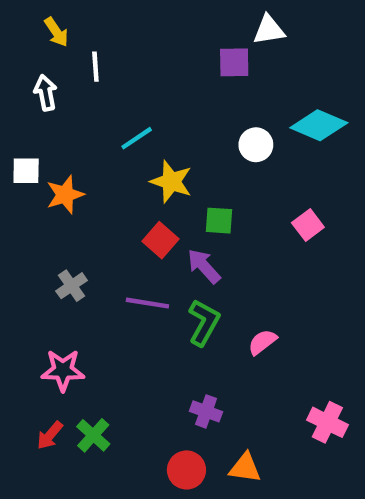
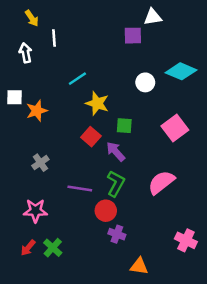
pink square: (308, 225) -> (175, 128), size x1.5
purple line: (147, 303) -> (80, 188), moved
pink semicircle: (262, 342) -> (161, 182), moved, size x1.6
red circle: (186, 470) -> (106, 211), moved

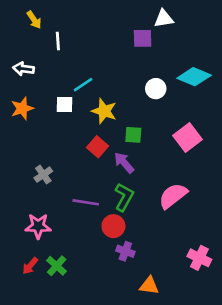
white arrow: (26, 53) -> (24, 69), moved, turned -72
white square: (14, 97) -> (65, 104), moved
orange star: (37, 111) -> (22, 108), moved

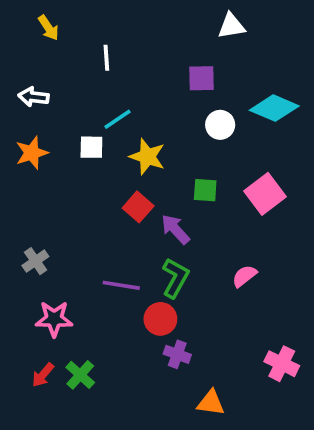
purple square: (143, 38) -> (201, 78), moved
white line: (58, 41) -> (106, 58), moved
green square: (133, 135) -> (205, 190), moved
gray cross: (43, 175) -> (35, 261), moved
pink semicircle: (173, 196) -> (244, 276), size x0.6

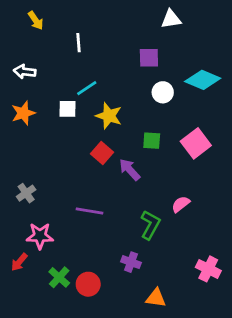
green L-shape: (175, 278) -> (150, 225), moved
red circle: (160, 319) -> (88, 284), moved
red arrow: (43, 375) -> (19, 262), moved

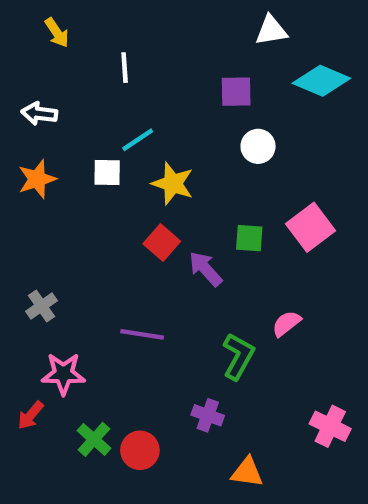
cyan diamond: (203, 80) -> (321, 81), moved
green square: (152, 141) -> (249, 238), moved

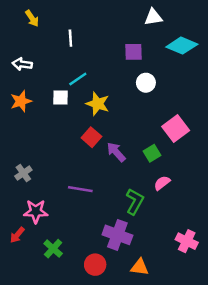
green square: (249, 238) -> (152, 153), moved, turned -35
purple cross: (208, 415) -> (117, 235), size x1.6
red circle: (140, 450) -> (95, 265), moved

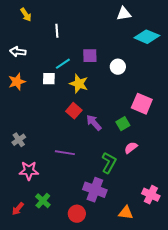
purple square: (134, 52) -> (90, 56), moved
pink square: (176, 128) -> (142, 104), turned -30
red arrow: (17, 235) -> (18, 209), moved
orange triangle: (140, 267) -> (126, 213), moved

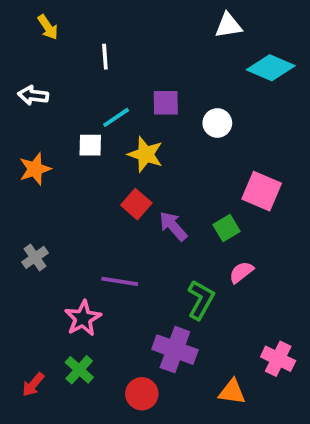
orange star: (17, 82) -> (35, 169), moved
pink star: (29, 171) -> (83, 318), moved, turned -30

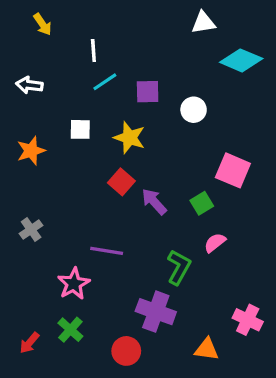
cyan line: (116, 117) -> (105, 82), moved

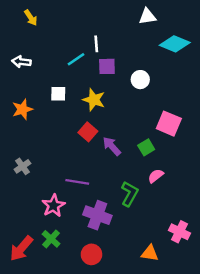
white line: (93, 51) -> (96, 44), moved
purple cross: (156, 312) -> (97, 215), moved
red arrow: (29, 343) -> (21, 248), size x1.6

